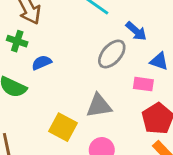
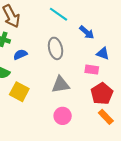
gray ellipse: (112, 54) -> (56, 48), moved, turned -55
yellow square: (63, 127) -> (19, 92), moved

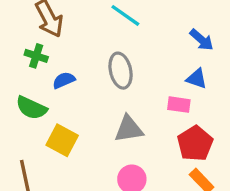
blue arrow: (87, 32) -> (202, 40), moved

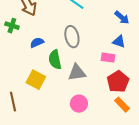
green cross: (36, 56) -> (12, 26), moved
green semicircle: (31, 108) -> (55, 60), moved, turned 54

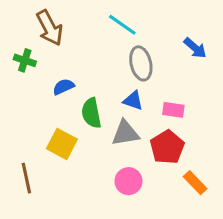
gray ellipse: (72, 37) -> (141, 63), moved
blue triangle: (119, 42) -> (133, 101), moved
red pentagon: (118, 82) -> (167, 147), moved

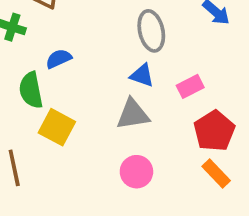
pink rectangle: (173, 110) -> (190, 86), turned -35
green semicircle: (91, 113) -> (31, 90), moved
red pentagon: (167, 147) -> (214, 131), moved

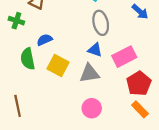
pink rectangle: (190, 86) -> (124, 57), size x1.5
yellow square: (57, 127) -> (58, 66), moved

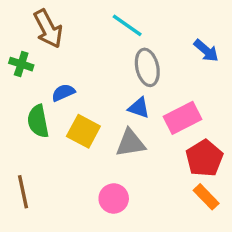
pink circle: (92, 108) -> (114, 198), moved

